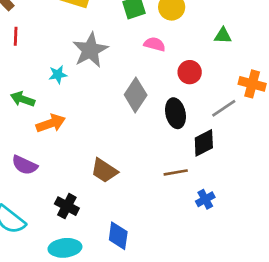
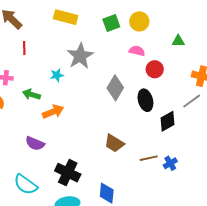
pink semicircle: (155, 44) -> (137, 51), moved
gray line: (224, 108) -> (192, 101), moved
brown trapezoid: (104, 171) -> (114, 143), moved
brown line: (176, 172) -> (149, 158), moved
black cross: (67, 206) -> (68, 173), size x1.4

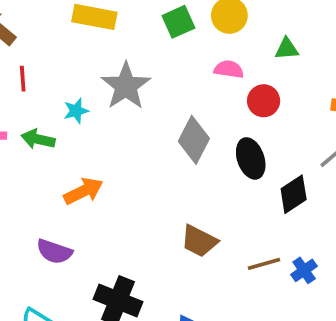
green triangle: (178, 41) -> (287, 49), moved
cyan star: (57, 75) -> (76, 111), moved
green arrow: (31, 95) -> (38, 139), moved

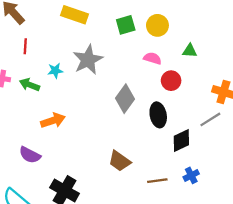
blue cross: (304, 270) -> (191, 175), moved

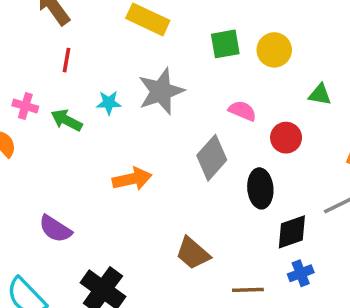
pink semicircle: (152, 58) -> (242, 111), moved
orange arrow: (53, 120) -> (132, 179), moved
blue cross: (191, 175) -> (301, 273), moved

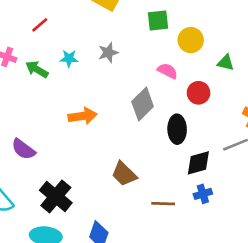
yellow circle: (274, 50) -> (191, 40), moved
red line: (66, 60) -> (40, 25), turned 36
gray star: (161, 91) -> (108, 53), size x0.6

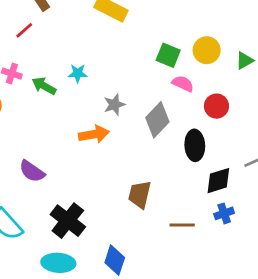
green square: (158, 21) -> (168, 55), moved, turned 30
red line: (40, 25) -> (24, 30), moved
gray star: (108, 53) -> (114, 105), moved
green triangle: (226, 63) -> (245, 61), moved, turned -42
brown trapezoid: (124, 174) -> (140, 195), turned 60

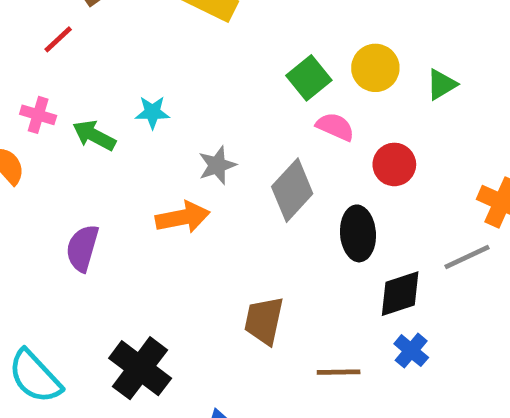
green square: (168, 55) -> (309, 78), turned 30
purple semicircle: (32, 171) -> (82, 248), moved, turned 72
blue cross: (224, 213) -> (411, 351), turned -30

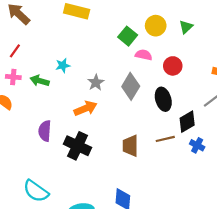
red line: (58, 39) -> (15, 51), moved
black cross: (140, 368) -> (78, 146), moved
brown line: (339, 372) -> (165, 139), moved

